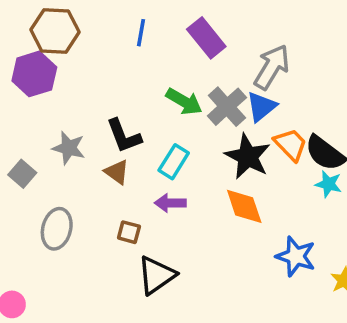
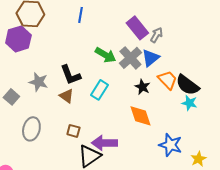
purple rectangle: (206, 38) -> (137, 28), moved
gray arrow: (272, 67) -> (156, 35), size x0.6
black star: (248, 157) -> (142, 87), size x0.6
purple arrow: (170, 203) -> (104, 143), moved, size x1.4

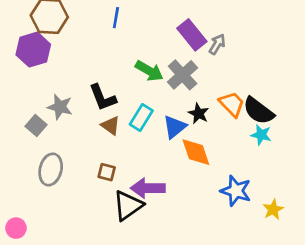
blue triangle: (150, 58) -> (175, 127), moved
brown triangle: (66, 96) -> (111, 126), moved
gray square: (11, 97) -> (36, 126), moved

